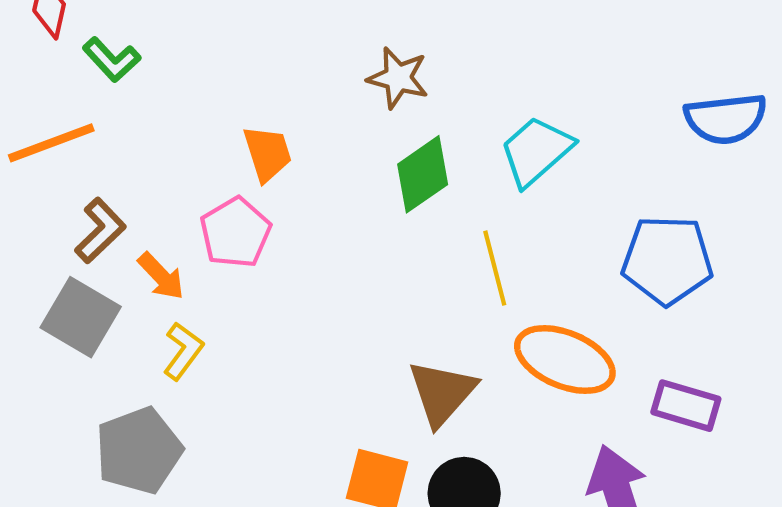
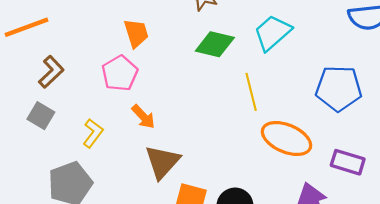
green diamond: (423, 174) -> (215, 44), turned 48
orange arrow: (161, 276) -> (143, 117), moved
gray square: (81, 317) -> (41, 116), size x0.7
brown triangle: (442, 393) -> (162, 162), moved

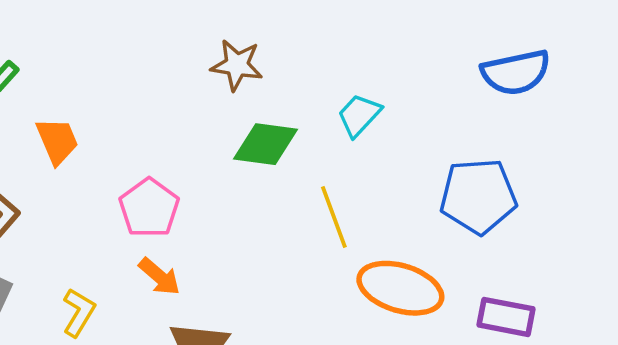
orange trapezoid: (136, 33) -> (57, 141), moved
cyan trapezoid: (272, 33) -> (359, 115), size x0.7
pink pentagon: (120, 73) -> (149, 208), moved

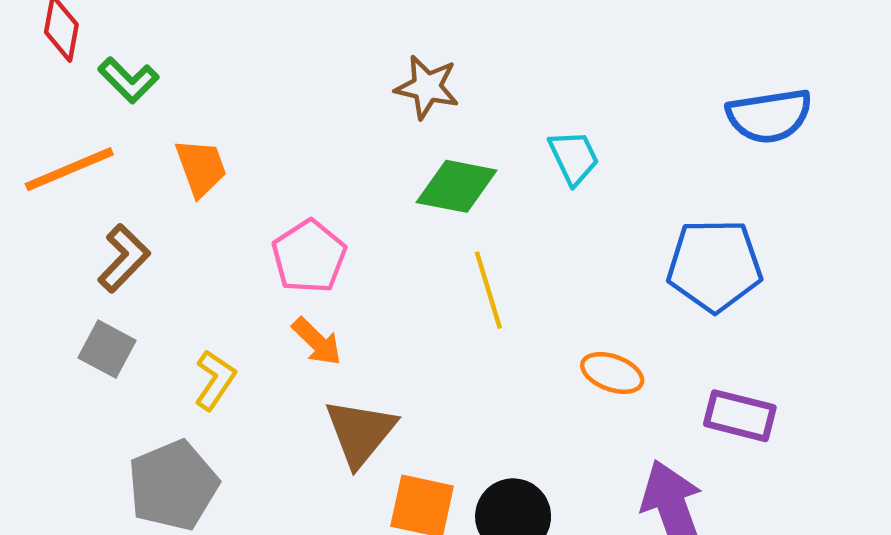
cyan trapezoid: (359, 115) -> (574, 157), turned 108
yellow line: (334, 217) -> (488, 290), moved
orange ellipse: (400, 288) -> (612, 373), size x0.6

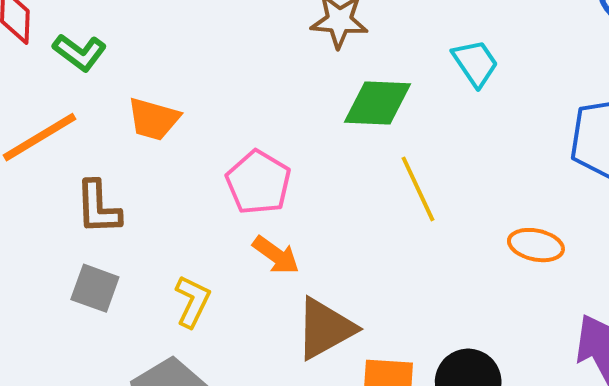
orange trapezoid: (201, 168) -> (153, 119), turned 134
brown L-shape: (124, 258) -> (98, 207), turned 142
brown triangle: (360, 432) -> (325, 328), turned 30

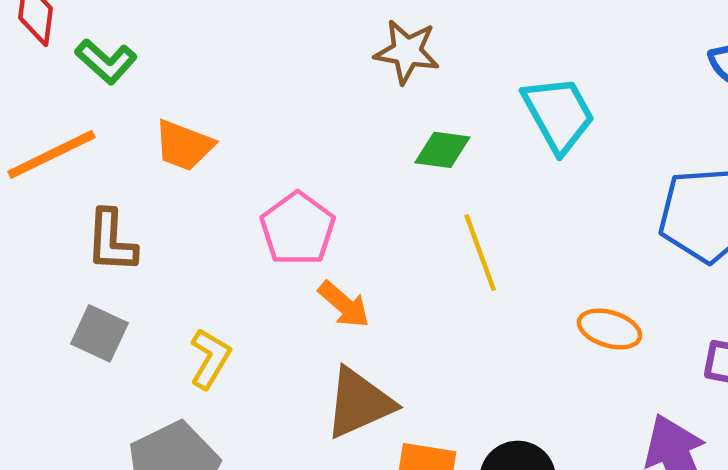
cyan trapezoid: (475, 63) -> (559, 114), size x1.4
green diamond: (377, 103) -> (442, 150), size x0.7
orange arrow: (276, 255) -> (344, 304), moved

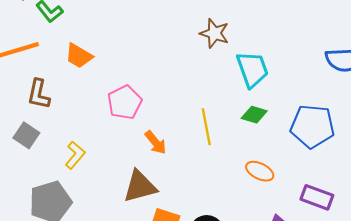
brown star: (407, 52) -> (214, 33), moved
green diamond: (442, 150) -> (254, 115), moved
orange arrow: (344, 304) -> (156, 143), moved

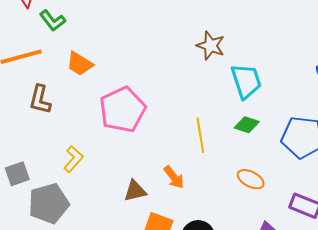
pink pentagon: (125, 102) -> (123, 110), size x1.4
gray square: (26, 135) -> (17, 174), moved, turned 35
orange arrow: (156, 143) -> (174, 177), moved
brown triangle: (140, 186) -> (135, 191), size x0.7

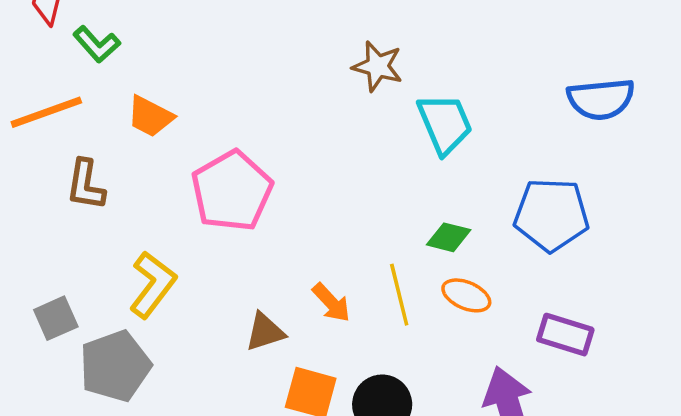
green diamond: (247, 125) -> (449, 237), moved
yellow line: (200, 135) -> (399, 295), moved
yellow L-shape: (73, 159) -> (153, 285), size x1.4

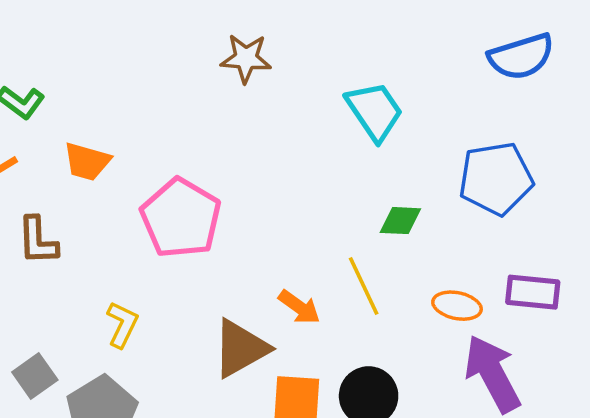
brown star: (378, 66) -> (246, 58), moved
yellow L-shape: (153, 285) -> (122, 324), size x0.7
orange ellipse: (466, 295) -> (457, 306), moved
brown triangle: (265, 332) -> (241, 348), size x1.5

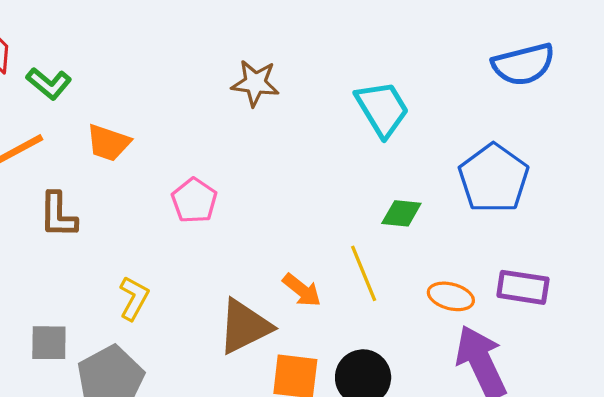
brown star: (246, 58) -> (255, 83), moved
blue pentagon: (496, 179) -> (494, 178), turned -30
pink pentagon: (181, 218) -> (194, 201), size x0.6
gray square: (35, 376) -> (49, 343), turned 33

